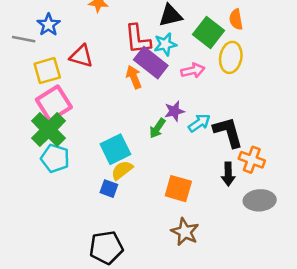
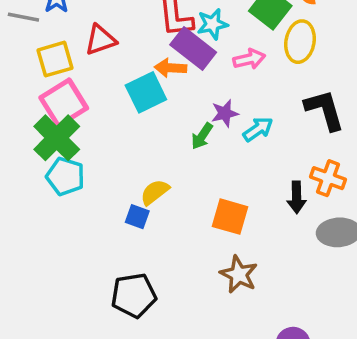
red triangle: (81, 56) -> (100, 40), turned -35
orange arrow: (134, 77) -> (170, 68), turned -65
black L-shape: (228, 132) -> (325, 110), moved
cyan square: (115, 149) -> (146, 92), moved

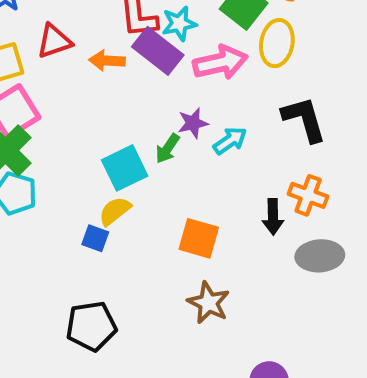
pink arrow: (249, 59) -> (220, 63), size x1.5
orange arrow: (170, 68) -> (107, 61), moved
cyan square: (146, 92) -> (125, 168), moved

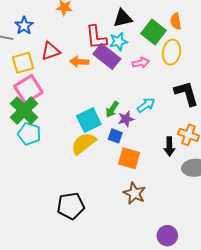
pink arrow: (220, 63) -> (141, 63), size x0.6
purple star: (193, 123) -> (126, 119), moved
yellow semicircle: (115, 211) -> (83, 143), size x1.4
blue square: (95, 238) -> (115, 136), moved

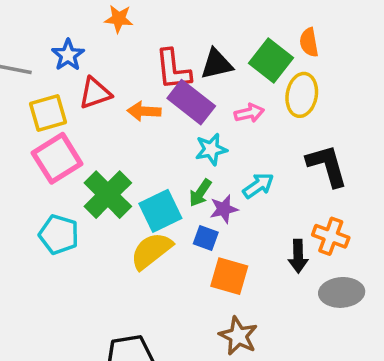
black triangle: (123, 18) -> (217, 64), moved
blue star: (24, 26) -> (68, 55), moved
cyan star: (118, 42) -> (211, 149), moved
green cross: (24, 110) -> (108, 195), moved

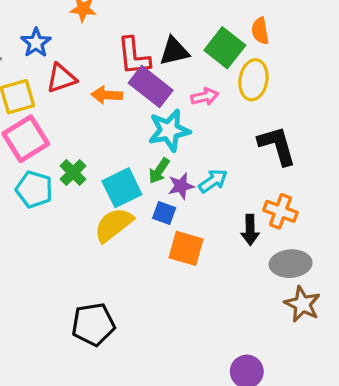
cyan star: (211, 149) -> (169, 130), size x1.4
cyan arrow: (258, 186) -> (213, 181), moved
green cross: (108, 195) -> (73, 173), size x0.6
cyan pentagon: (59, 234) -> (34, 189), moved
brown star: (238, 336) -> (302, 304), moved

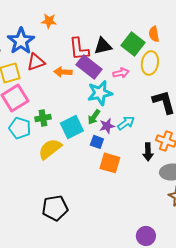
blue star: (36, 43) -> (21, 41), size x1.5
green cross: (73, 173) -> (43, 118), turned 35
yellow semicircle: (114, 225) -> (50, 149), moved

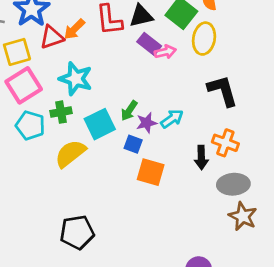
purple rectangle: (89, 67) -> (149, 44), moved, size x0.7
orange arrow: (63, 72) -> (74, 29), moved, turned -48
cyan star: (100, 93) -> (76, 79), moved, turned 30

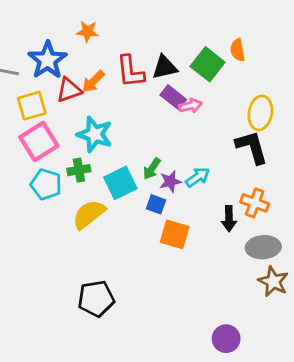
yellow ellipse: (204, 39) -> (260, 113), moved

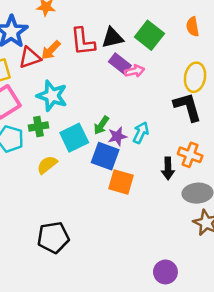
orange semicircle: (238, 50) -> (193, 27), moved
cyan arrow: (198, 177) -> (141, 133), turned -30
blue square: (156, 204) -> (105, 156), size x1.6
yellow semicircle: (89, 214) -> (47, 165), size x0.7

